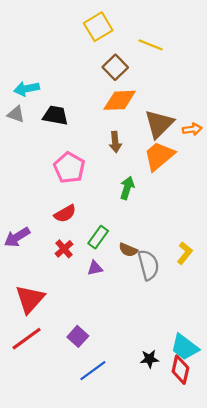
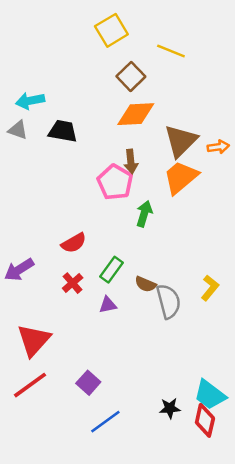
pink pentagon: (69, 168) -> (115, 182), moved

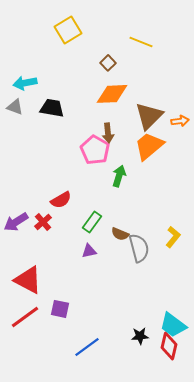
yellow square: (111, 30) -> (68, 30), moved
brown square: (131, 76) -> (108, 63), size x0.7
red cross: (73, 283) -> (43, 222), moved
red triangle: (34, 340) -> (28, 280), turned -44
purple square: (88, 383) -> (60, 309), moved, turned -30

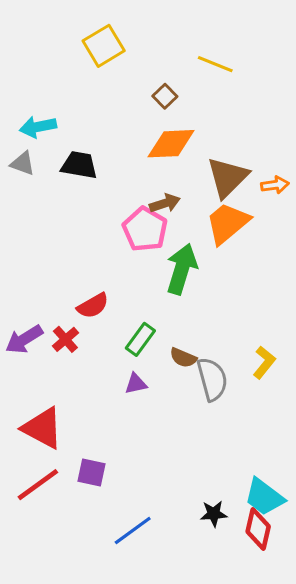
brown arrow: (108, 133) -> (165, 203), turned -102
green arrow: (119, 176) -> (182, 269), size x1.5

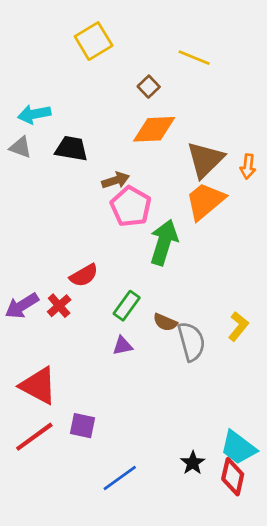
orange arrow: (275, 185) -> (248, 167), turned 105
brown arrow: (165, 203) -> (116, 180), moved
black star: (214, 514) -> (193, 463), turned -30

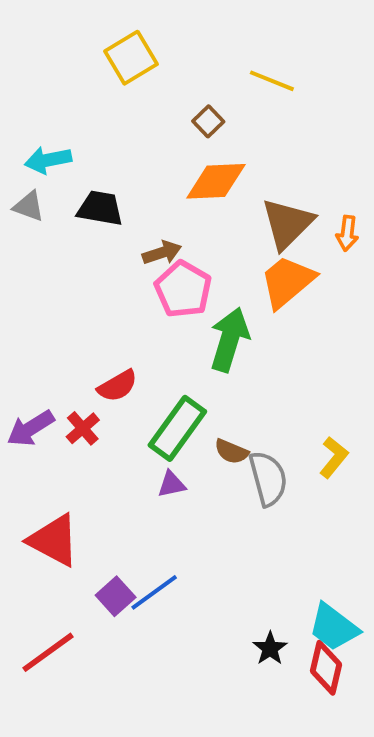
green rectangle: (127, 306) -> (177, 428), size x1.5
purple square: (83, 426) -> (116, 596), turned 36
red line: (34, 437) -> (48, 652), moved
blue line: (120, 478) -> (154, 592), moved

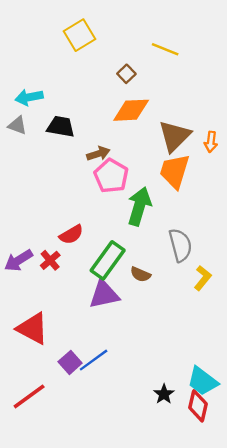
orange trapezoid: (287, 282) -> (175, 171), turned -33
gray semicircle: (268, 479) -> (180, 245), moved
purple triangle: (172, 484) -> (104, 294), size x1.8

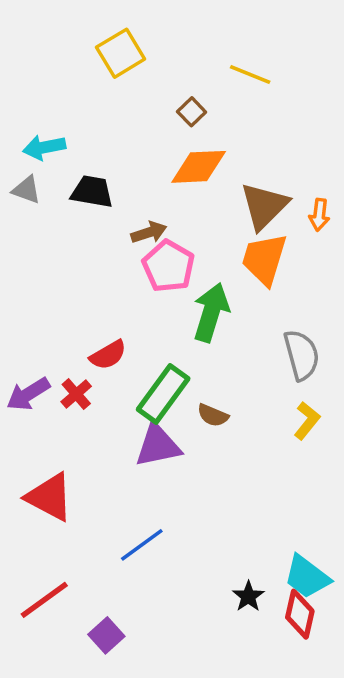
gray semicircle: (180, 245) -> (302, 355), moved
purple square: (70, 362) -> (106, 635), moved

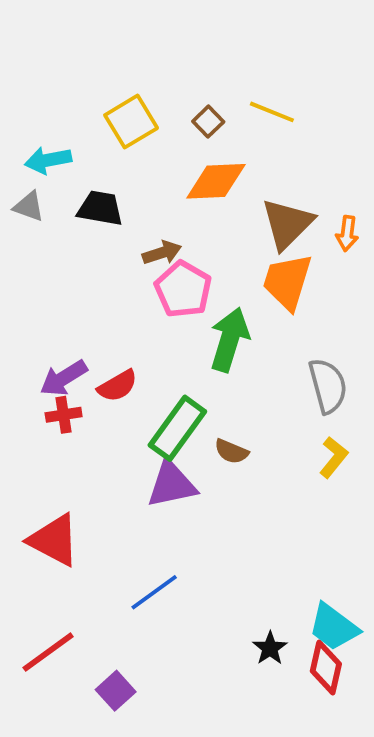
yellow square: (121, 53) -> (131, 122), moved
yellow line: (250, 75) -> (272, 112), moved
purple arrow: (28, 394) -> (64, 378), moved
red cross: (76, 394) -> (64, 415), moved, turned 32

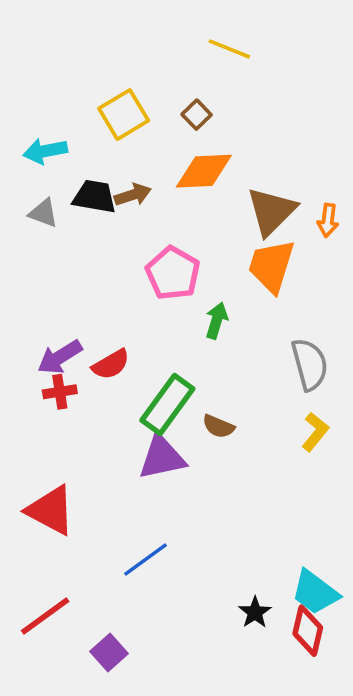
yellow line: (272, 112) -> (229, 49), moved
gray triangle: (29, 206) -> (43, 213), moved
brown arrow: (162, 253) -> (133, 195), moved
green arrow: (229, 340) -> (217, 321), size x0.6

